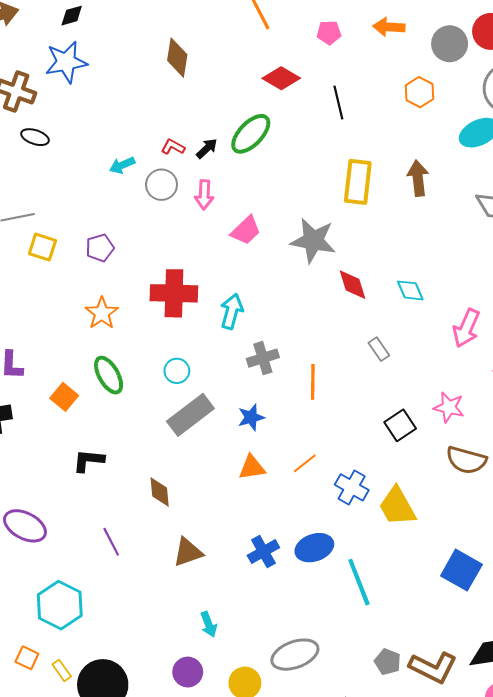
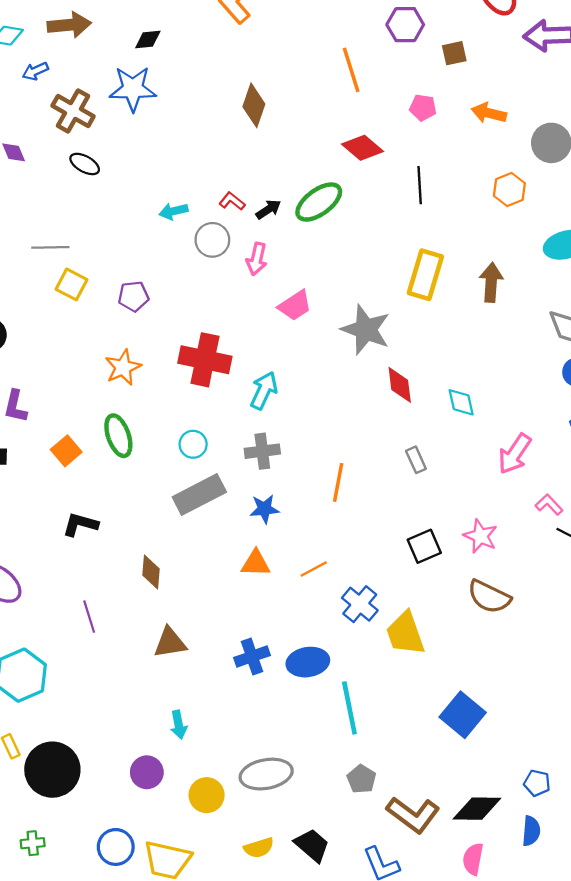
gray cross: (263, 358) -> (262, 451), moved
gray pentagon: (388, 662) -> (362, 779), moved

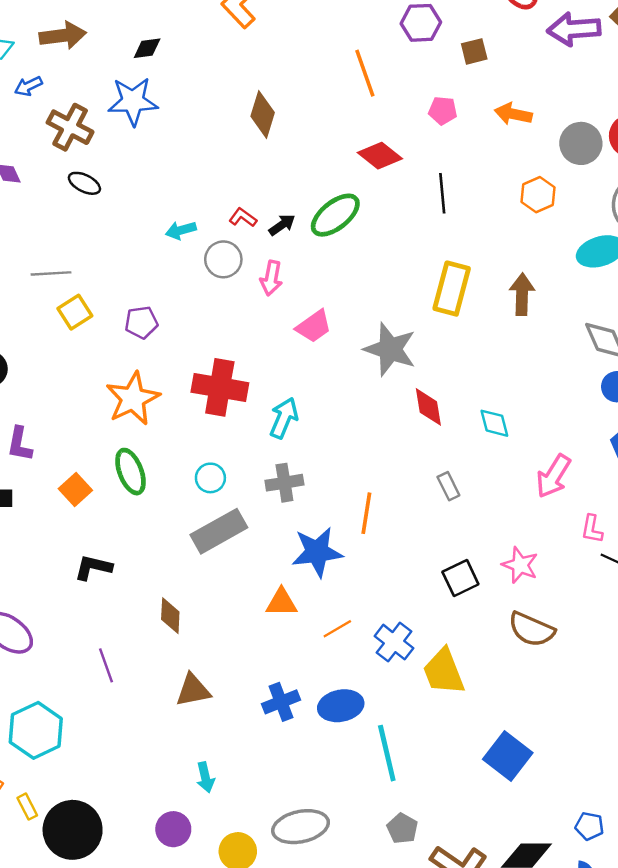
yellow square: (71, 284) -> (75, 312), turned 32
orange star: (123, 367) -> (133, 399), size x1.4
pink L-shape: (549, 505) -> (592, 529), turned -124
blue star: (264, 509) -> (317, 552), moved, size x1.6
orange line: (314, 569) -> (337, 629), moved

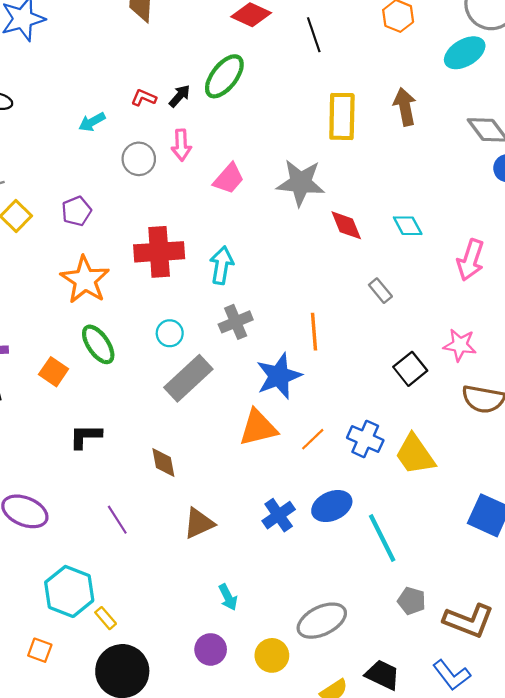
gray circle: (223, 259) -> (139, 159), moved
orange triangle: (281, 602) -> (258, 428), size x1.4
yellow rectangle: (27, 807) -> (106, 618), moved

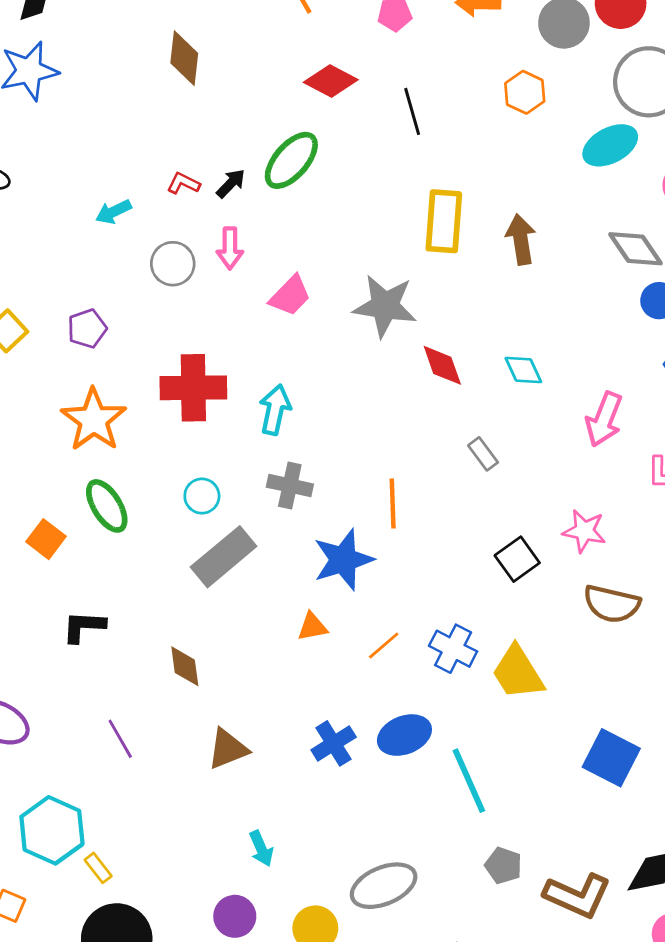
brown arrow: (405, 107) -> (521, 239), moved
gray cross: (236, 322) -> (290, 486), turned 32
orange triangle: (258, 428) -> (312, 627), size x0.6

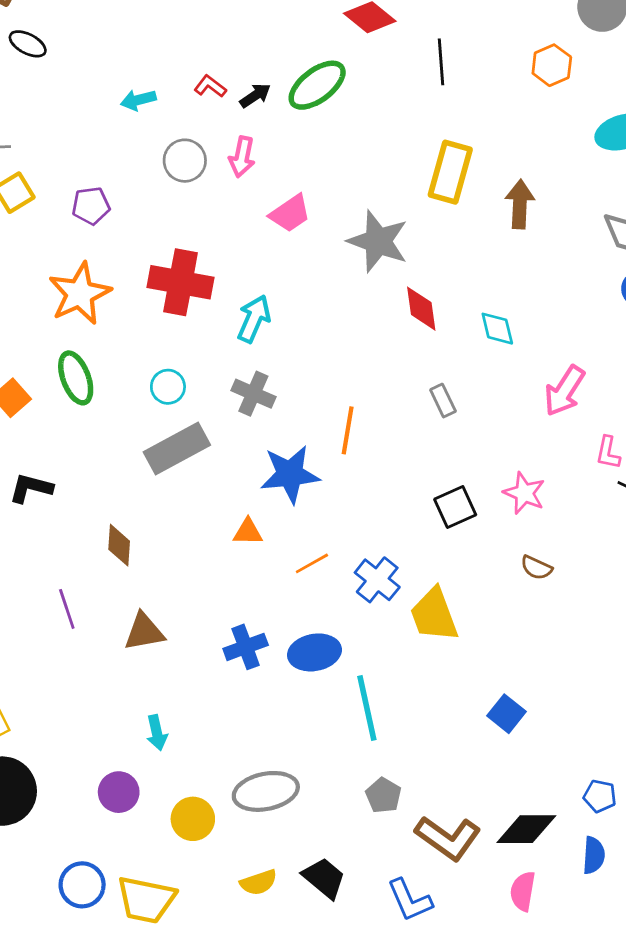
brown semicircle: (612, 604) -> (536, 568), size x0.6
purple line: (120, 739) -> (67, 609), moved
blue square: (611, 758) -> (507, 714), size x0.7

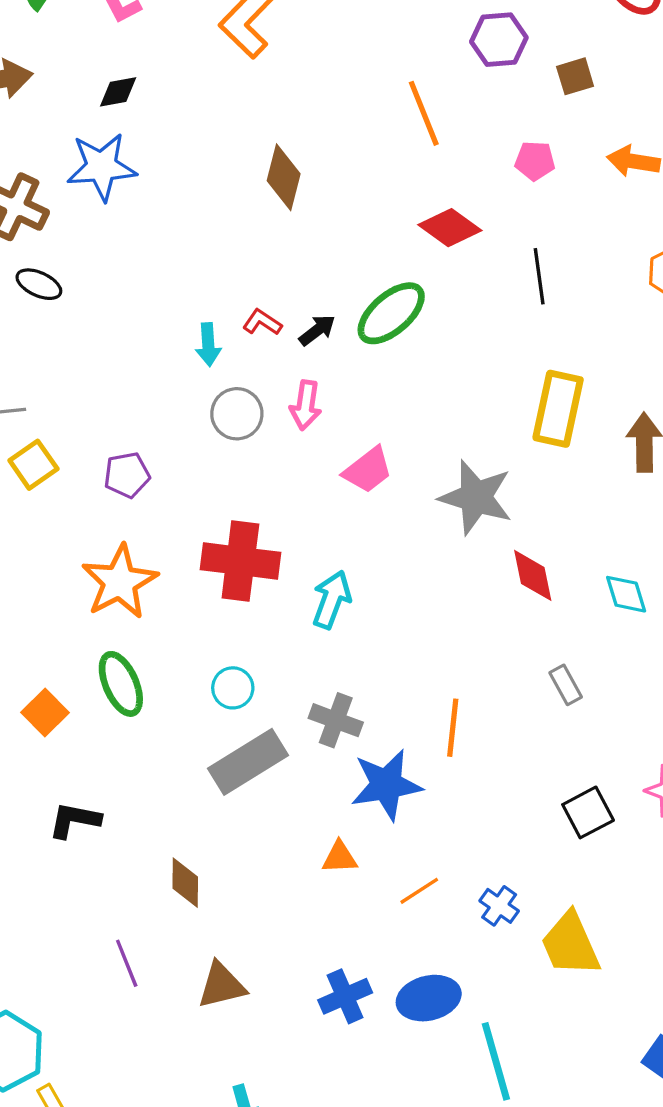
cyan arrow: (138, 100) -> (208, 345), moved, turned -76
gray cross: (253, 394) -> (336, 720), moved
blue cross: (377, 580) -> (499, 906), size x0.7

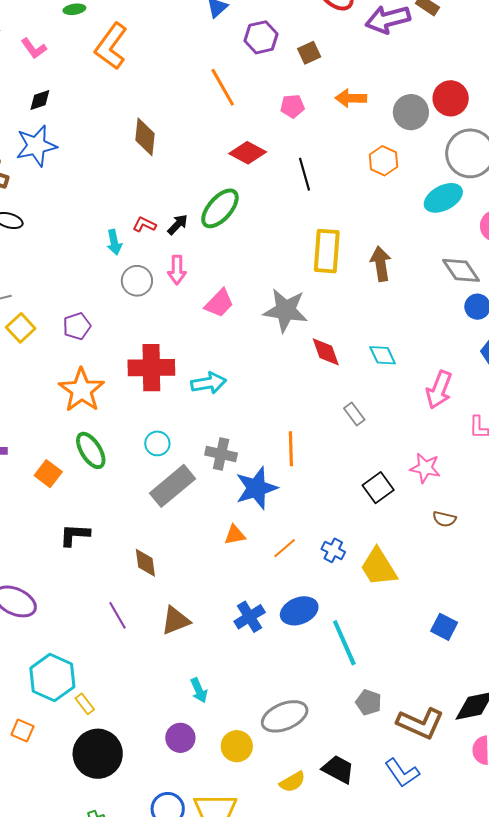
cyan arrow: (332, 600) -> (209, 383), turned 68

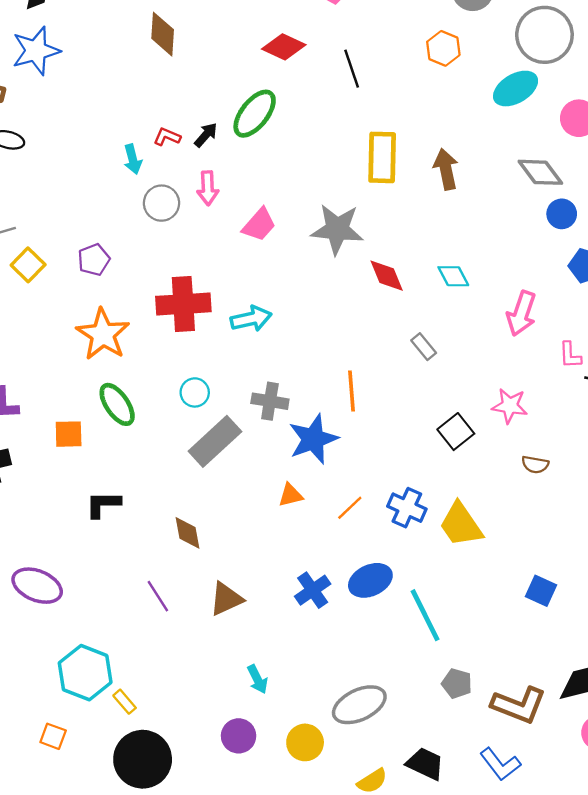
orange square: (48, 474) -> (69, 434), turned -36
blue cross: (333, 550) -> (407, 508), size x1.4

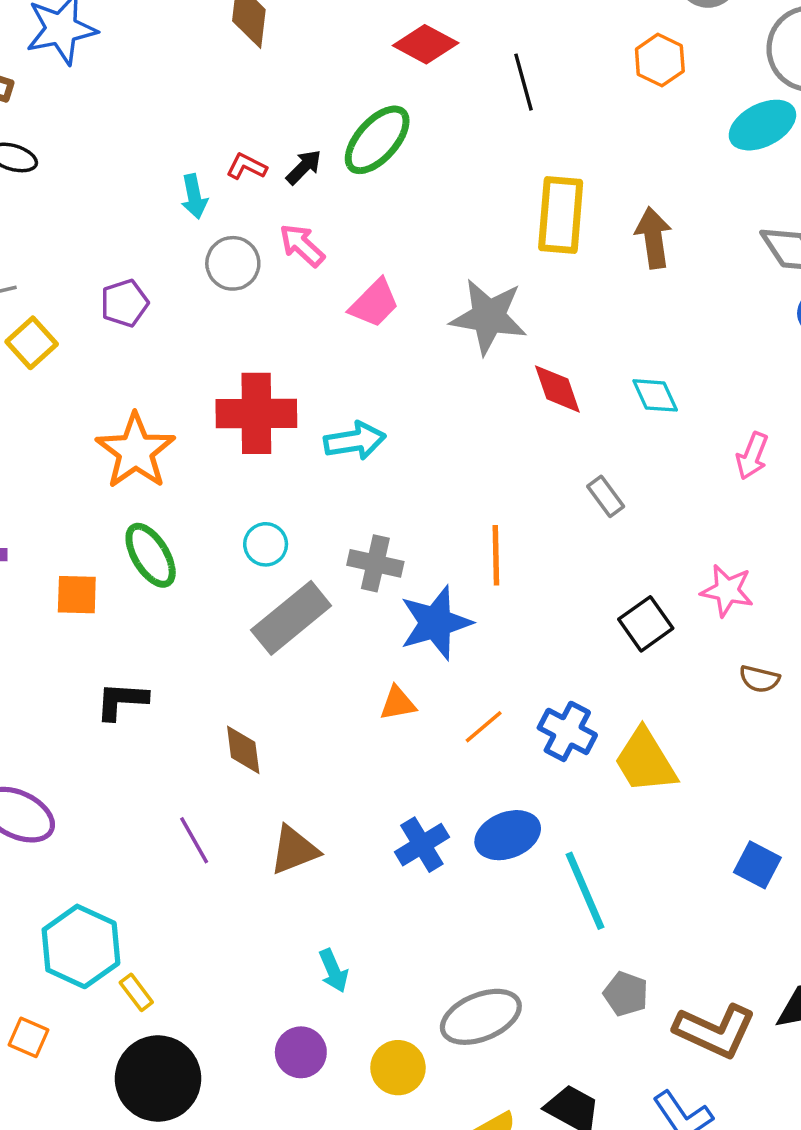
pink arrow: (208, 188) -> (302, 245), turned 132
purple pentagon: (94, 260) -> (124, 303), moved
pink arrow: (521, 313) -> (752, 456), size x0.7

